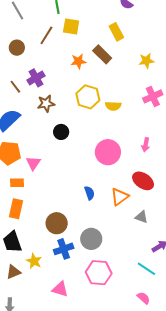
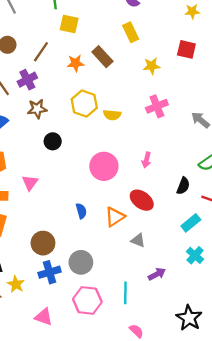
yellow rectangle: (116, 32) -> (131, 32), moved
brown line: (46, 35) -> (41, 52), moved
pink triangle: (33, 163) -> (30, 183), moved
cyan line: (146, 269) -> (125, 293), moved, turned 54

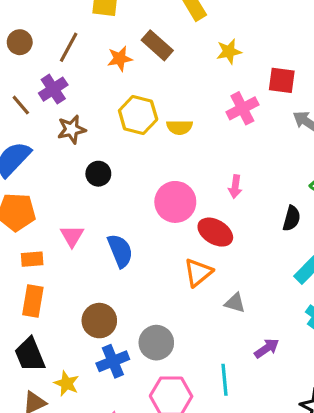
red square: (186, 49) -> (282, 80), moved
red ellipse: (142, 200) -> (215, 232), moved
blue semicircle: (81, 211) -> (120, 251), moved, size x1.5

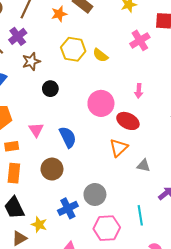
yellow semicircle: (180, 127) -> (100, 55), turned 42
brown circle: (99, 321) -> (52, 169), moved

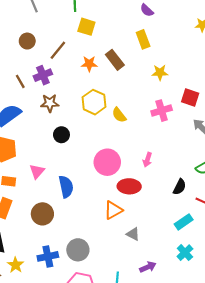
red ellipse: (128, 121) -> (129, 186), turned -40

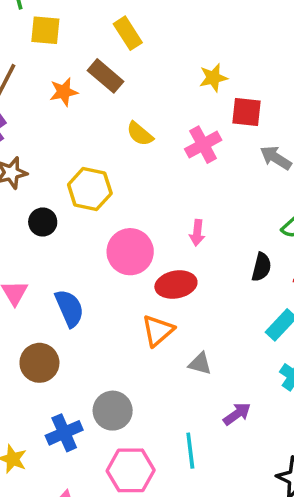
yellow rectangle: (143, 39) -> (128, 33), moved
yellow star: (160, 73) -> (213, 78), moved
yellow hexagon: (94, 102) -> (90, 189), moved
yellow semicircle: (119, 115) -> (140, 134), moved

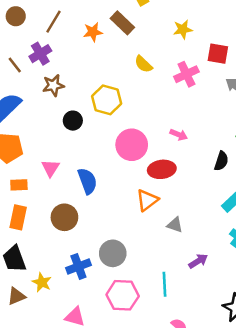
yellow star: (213, 78) -> (183, 29), moved
pink arrow: (197, 233) -> (179, 135), turned -77

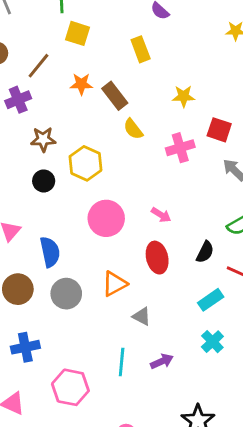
brown rectangle: (122, 23) -> (115, 96), moved
brown star: (53, 85) -> (43, 139), moved
red ellipse: (162, 169) -> (157, 258), moved, turned 75
gray circle: (113, 253) -> (66, 294), moved
cyan line: (164, 284) -> (122, 362), moved

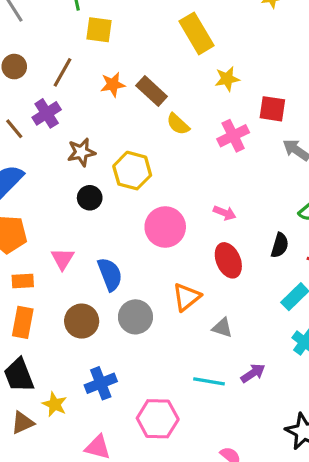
yellow rectangle: (141, 49) -> (197, 33), moved, size x1.4
cyan line: (122, 362) -> (209, 381), turned -76

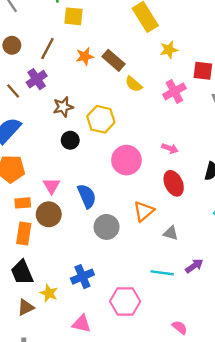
brown circle: (82, 321) -> (49, 214), moved

